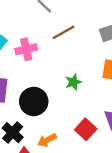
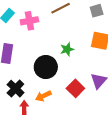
black circle: (34, 101) -> (46, 67), moved

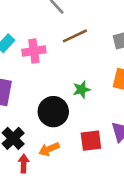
red square: (75, 88) -> (91, 141), turned 36

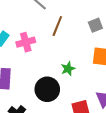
brown line: (75, 36) -> (57, 26), turned -36

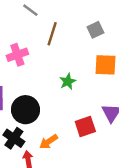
black circle: (47, 89) -> (25, 110), moved

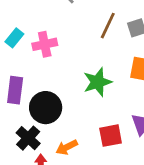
brown line: (52, 34) -> (108, 26), moved
green star: (68, 81) -> (97, 82), size x1.5

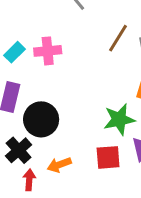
cyan rectangle: (14, 38) -> (15, 52), moved
green star: (97, 82) -> (119, 119), moved

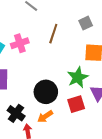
brown line: (118, 38) -> (53, 34), moved
black circle: (41, 119) -> (46, 92), moved

